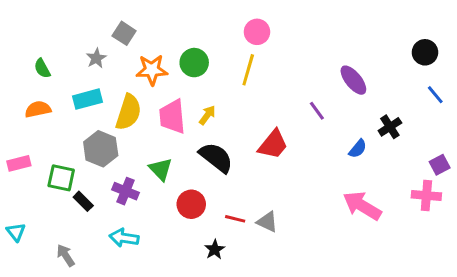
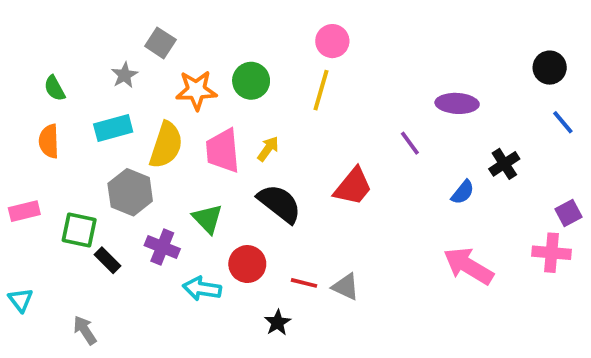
purple ellipse: (353, 80) -> (457, 103), turned -48
orange semicircle: (38, 109) -> (49, 141), turned -80
cyan arrow: (124, 238) -> (202, 289), moved

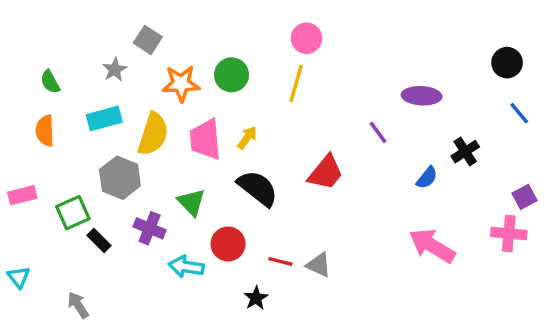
green square: (79, 230) -> (73, 213), turned -36

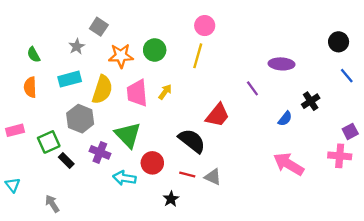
black semicircle: (258, 188) -> (192, 141), moved
green triangle: (191, 202) -> (128, 135), size x1.4

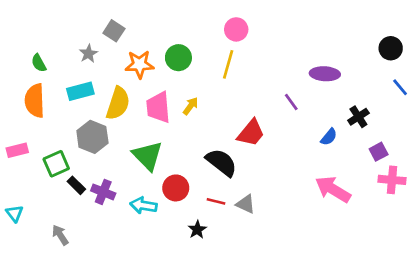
orange semicircle: (30, 87) -> (35, 101), size x1.4
purple square: (350, 131) -> (379, 152), moved
purple cross: (100, 152) -> (103, 192), moved

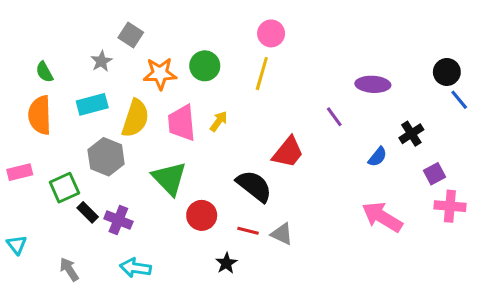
black circle: (391, 48) -> (447, 72), moved
cyan arrow: (144, 205) -> (135, 268), moved

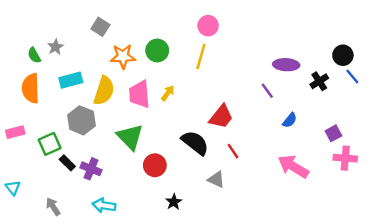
gray star: (101, 61) -> (55, 47), moved
purple line: (334, 117) -> (267, 91), moved
black cross: (411, 134) -> (319, 81), moved
red line: (248, 231) -> (233, 151), moved, turned 42

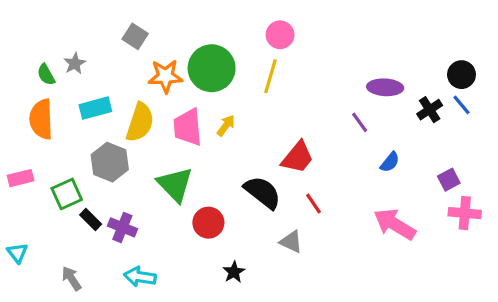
green circle: (157, 50) -> (212, 68), size x1.5
blue line: (352, 77) -> (462, 105), moved

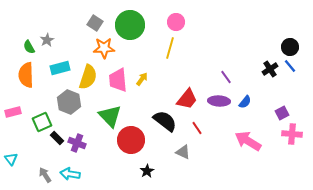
gray square: (135, 36) -> (95, 23), moved
green circle: (212, 68) -> (130, 25), moved
purple ellipse: (385, 87) -> (219, 101), moved
red circle: (208, 223) -> (131, 140), size x1.4
cyan arrow: (140, 277) -> (70, 174), moved

